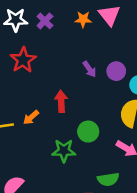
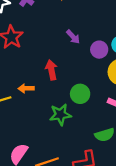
purple circle: (116, 71) -> (99, 50), moved
orange arrow: (31, 117) -> (26, 88), turned 48

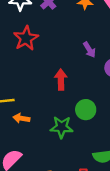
orange arrow: (26, 88) -> (21, 118), moved

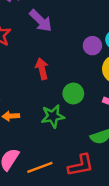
purple arrow: (89, 50) -> (41, 21), moved, size x1.5

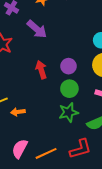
purple circle: (92, 46) -> (69, 66), moved
green star: (53, 116) -> (68, 112), moved

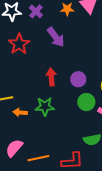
green circle: (69, 89) -> (86, 102), moved
green star: (68, 112) -> (45, 106), moved

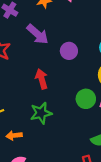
purple circle: (78, 79) -> (69, 51), moved
orange arrow: (20, 112) -> (14, 135), moved

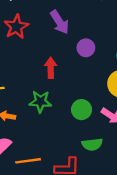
green circle: (86, 99) -> (81, 110), moved

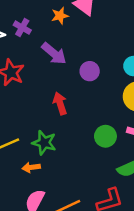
green star: (40, 102) -> (44, 143), moved, turned 30

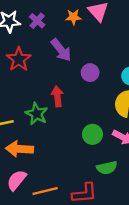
green star: (44, 143) -> (37, 114), moved
orange arrow: (31, 167) -> (20, 149), size x1.6

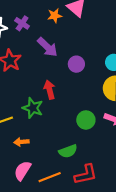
orange arrow: (20, 149) -> (21, 142), size x0.6
green semicircle: (107, 168) -> (68, 151), moved

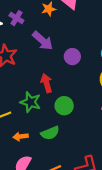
green circle: (86, 120) -> (64, 106), moved
green semicircle: (68, 151) -> (50, 133), moved

